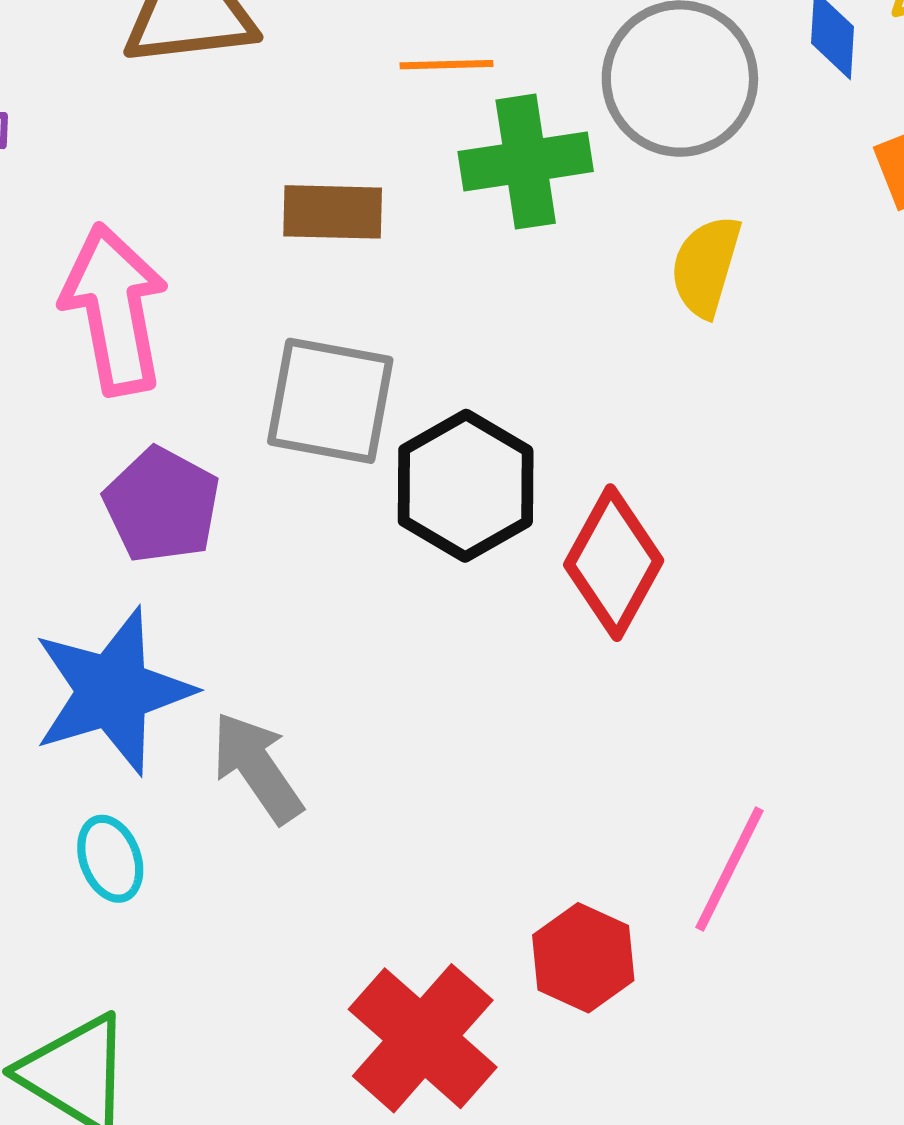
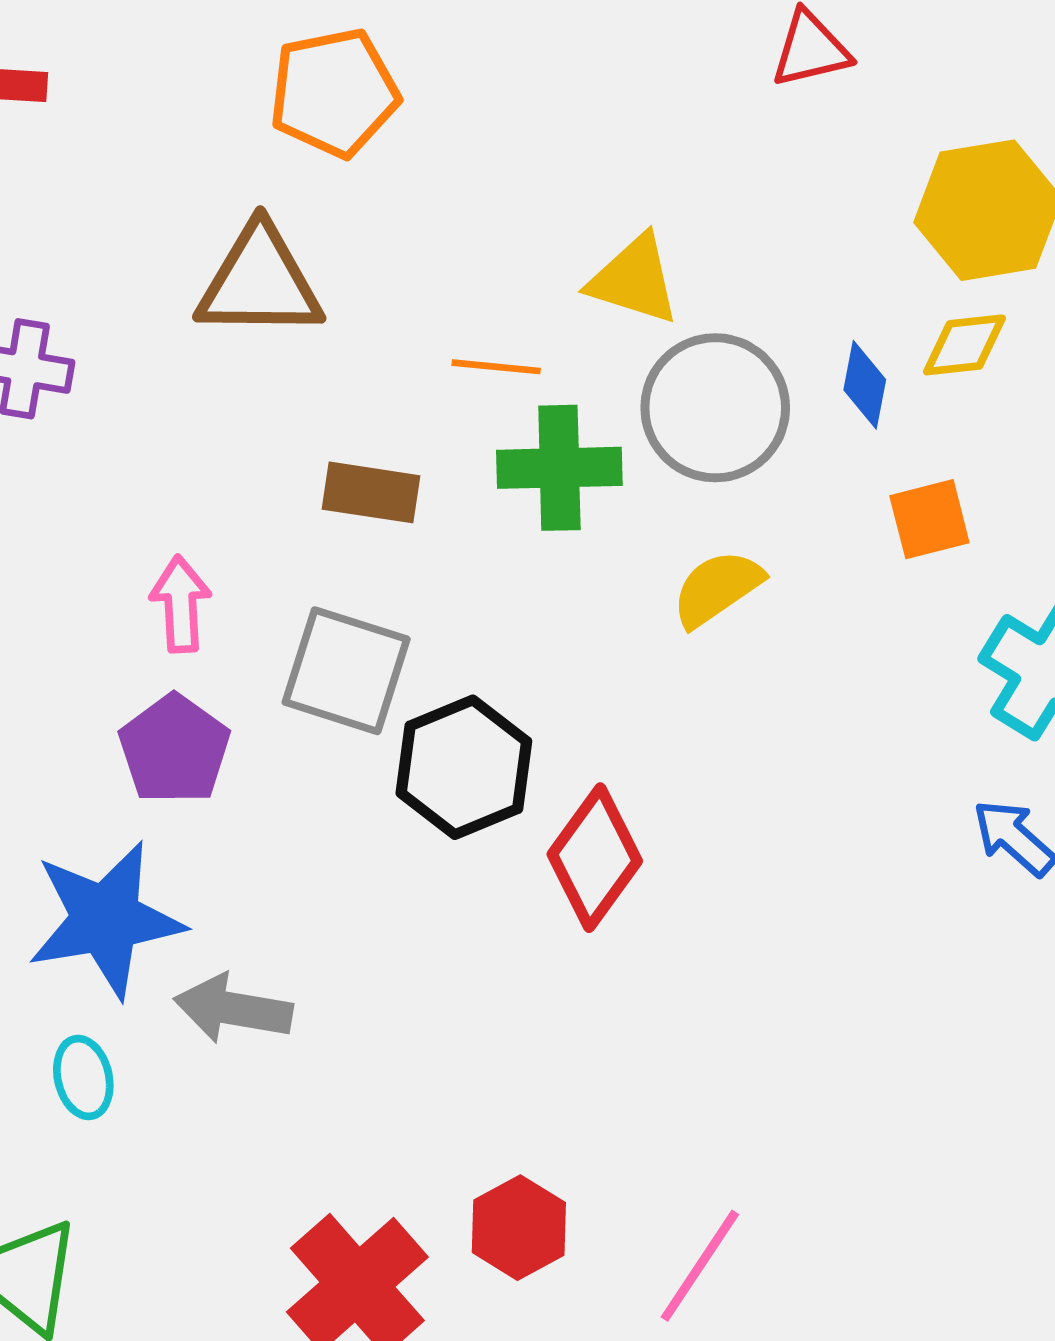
yellow semicircle: (706, 266) -> (717, 588), turned 32
pink arrow: (114, 309) -> (181, 604), moved, size x0.6
gray arrow: (257, 768) -> (233, 1009), turned -53
pink line: (729, 869) -> (700, 1266), moved

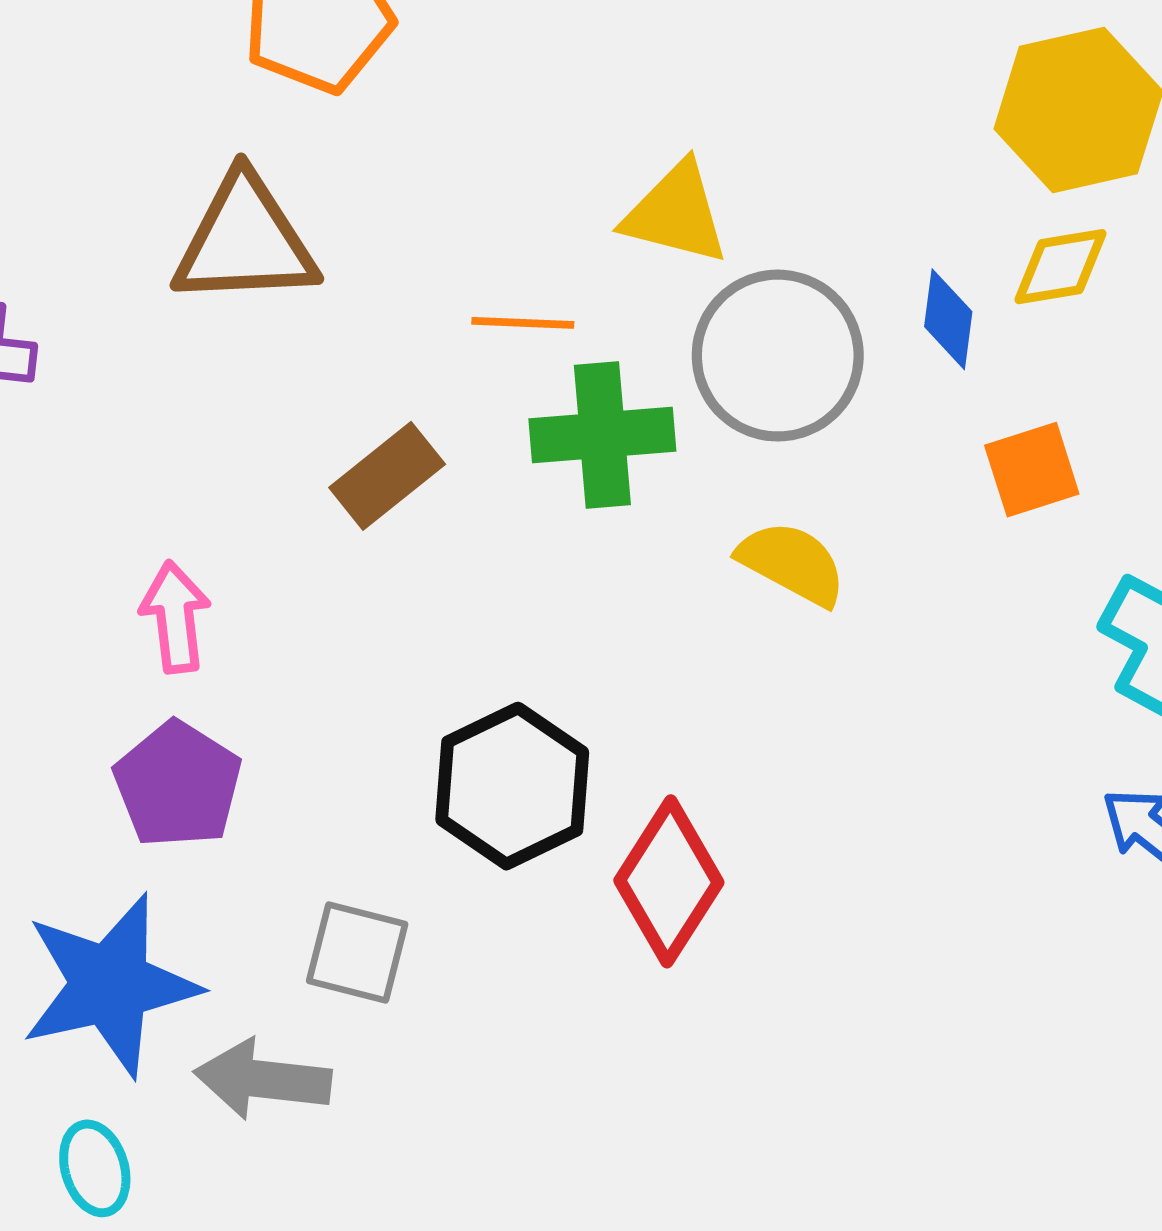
brown rectangle: (371, 492) -> (387, 476), turned -44
yellow semicircle: (717, 588) -> (792, 563), turned 66
gray square: (346, 671) -> (357, 953), moved, size x0.7

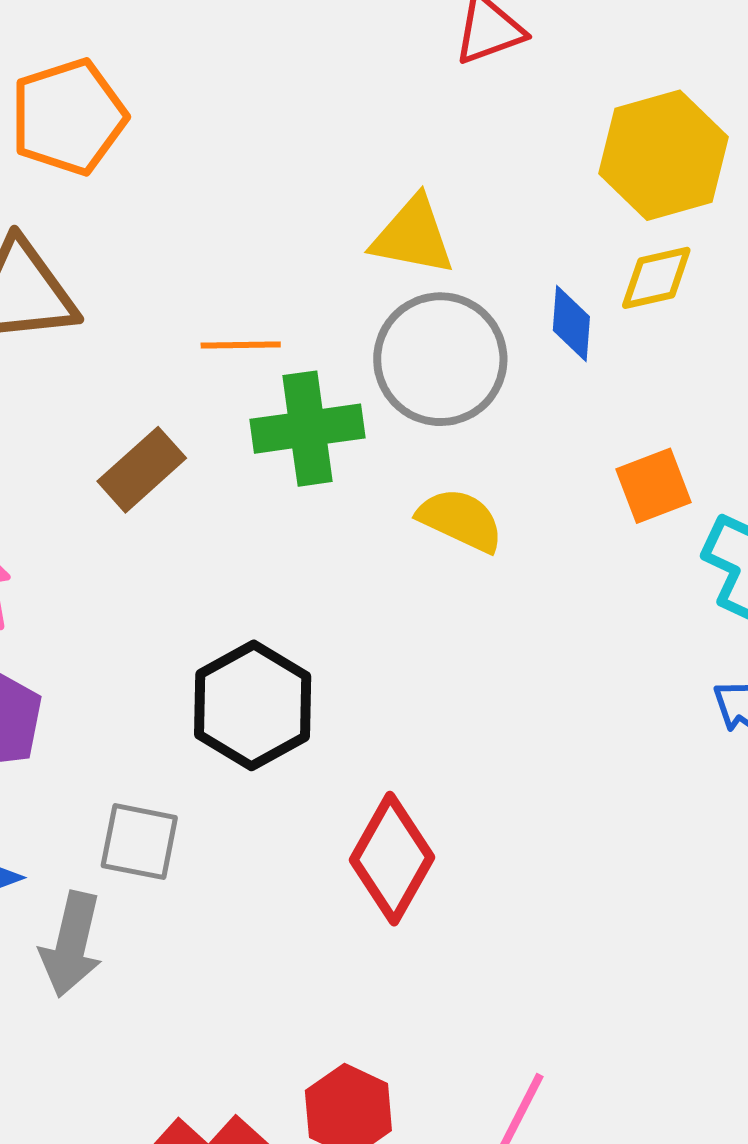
yellow triangle: (676, 213) -> (413, 236), moved
orange square: (1032, 470) -> (653, 486), moved
red diamond: (669, 881) -> (392, 859), moved
gray arrow: (263, 1079) -> (71, 944), turned -80

